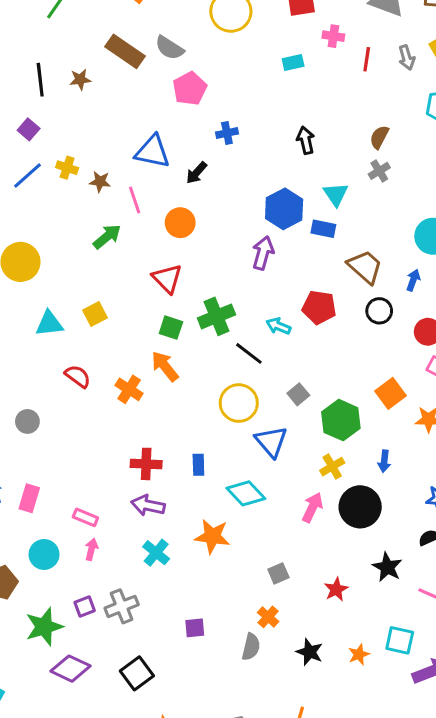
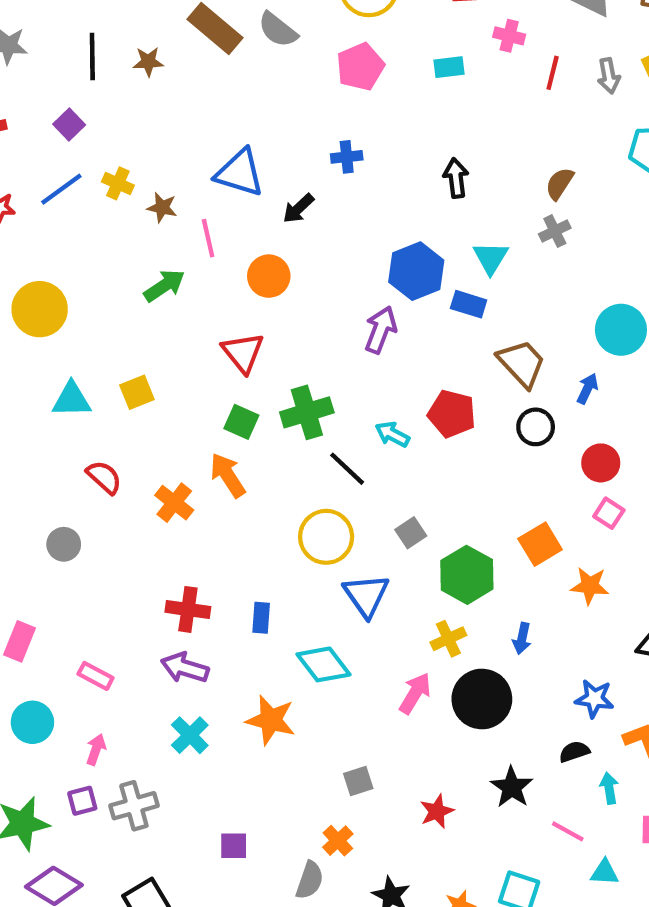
pink pentagon: (190, 89) -> (360, 67), moved
gray circle: (27, 421) -> (64, 544), moved
pink arrow: (91, 549) -> (96, 750), moved

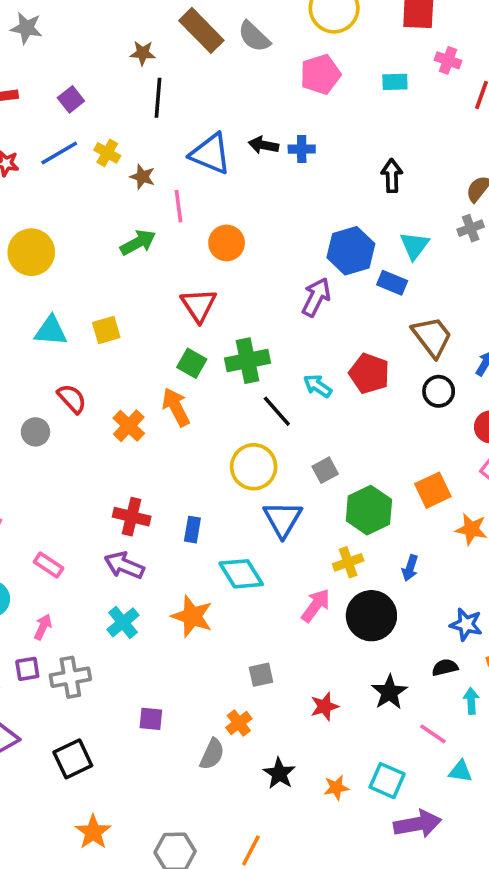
black line: (92, 56) -> (158, 98), moved
black arrow: (298, 208) -> (263, 145), moved, turned 48
gray circle: (64, 544) -> (35, 432), moved

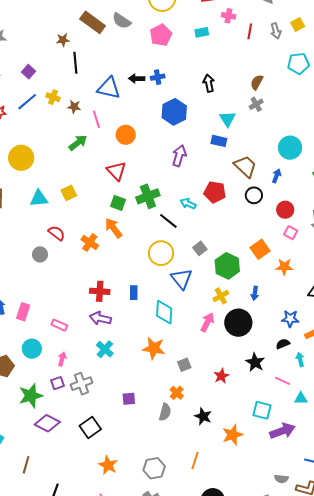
blue hexagon: (351, 251) -> (174, 112), moved
cyan diamond: (241, 574) -> (164, 312), turned 45
orange star: (192, 616) -> (154, 348), moved
orange star: (336, 788) -> (232, 435), moved, size x1.5

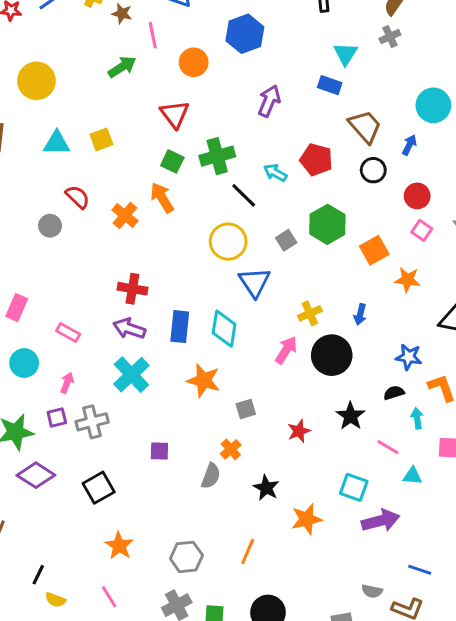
blue hexagon: (174, 112) -> (245, 34), moved
green hexagon: (227, 266) -> (327, 224), moved
blue rectangle: (134, 293) -> (180, 327), moved, size x1.5
cyan cross: (105, 349) -> (131, 375), size x1.4

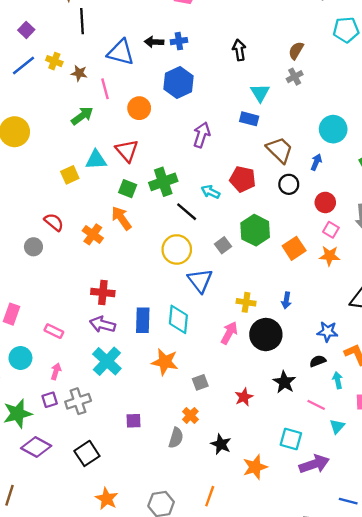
cyan triangle: (57, 143) -> (96, 160), moved
orange star: (407, 280) -> (329, 256), moved
yellow cross: (310, 313) -> (246, 302), turned 36
cyan triangle: (412, 476) -> (337, 426), turned -49

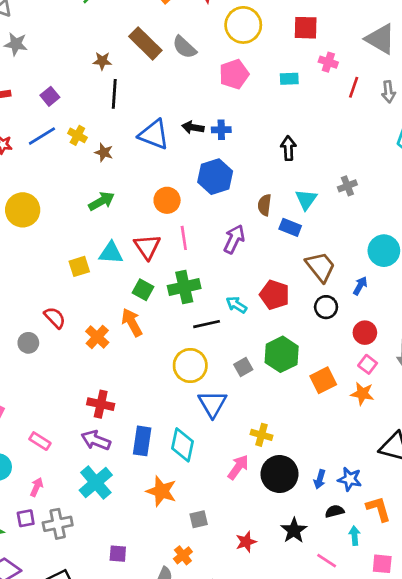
brown semicircle: (296, 51) -> (265, 205), moved, turned -30
pink line: (105, 89) -> (184, 238), moved
black line: (187, 212) -> (207, 324), turned -60
blue arrow: (286, 300) -> (320, 479), moved

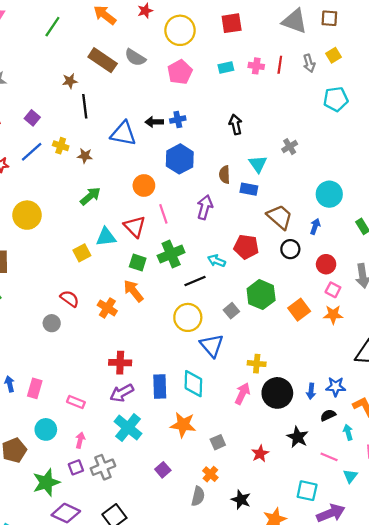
pink cross: (328, 62) -> (256, 66), moved
purple arrow: (96, 440) -> (122, 393), turned -40
purple square: (118, 554) -> (163, 470), moved, turned -35

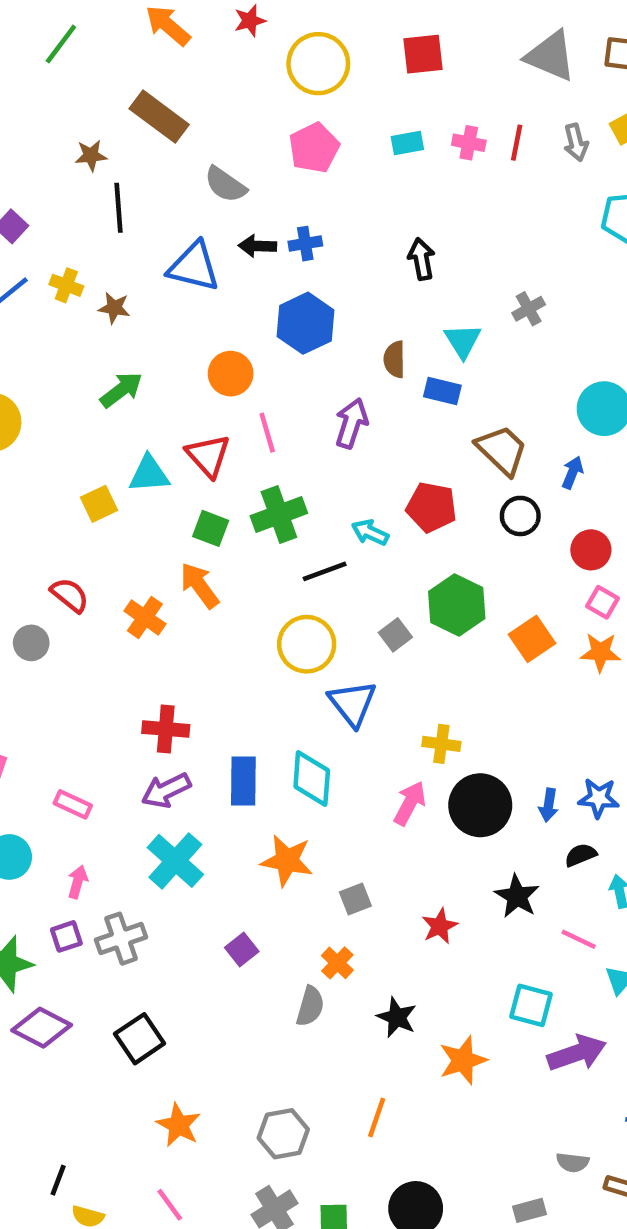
gray semicircle: (135, 57) -> (225, 185), moved

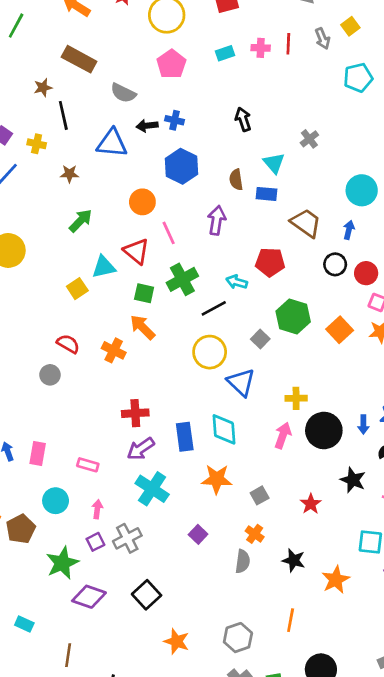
blue cross: (305, 244) -> (175, 120), turned 30
yellow cross: (66, 285) -> (37, 144), moved
black circle: (520, 516) -> (335, 264), moved

